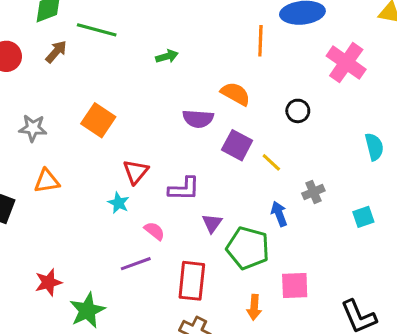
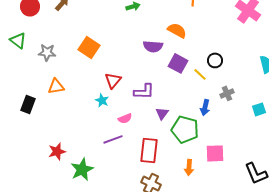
black circle: (298, 111) -> (215, 60), moved
blue arrow: (279, 214) -> (205, 107), turned -147
pink semicircle: (154, 231) -> (125, 118), turned 120

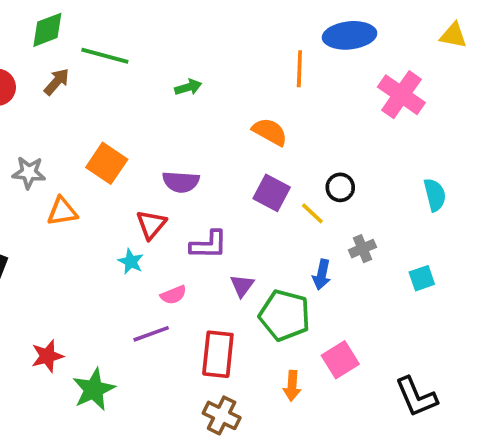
purple semicircle: (153, 46) -> (181, 182), moved
orange triangle: (56, 86) -> (62, 211), moved
pink square: (215, 153) -> (340, 360), turned -30

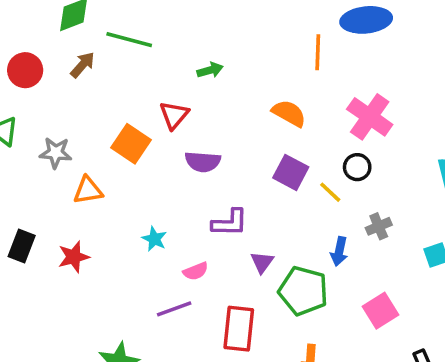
pink cross: (401, 95) -> (370, 117), moved
red triangle: (151, 224) -> (174, 115), moved
red star: (47, 356) -> (74, 257), moved
pink square: (340, 360) -> (380, 311), moved

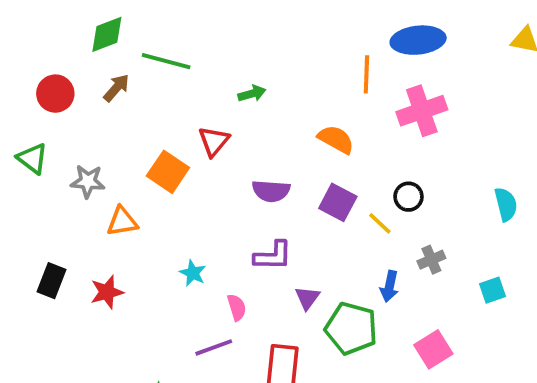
pink cross: (370, 117) -> (422, 111), moved, turned 36
purple semicircle: (203, 162) -> (271, 191), moved
pink semicircle: (196, 271) -> (237, 307), turned -85

